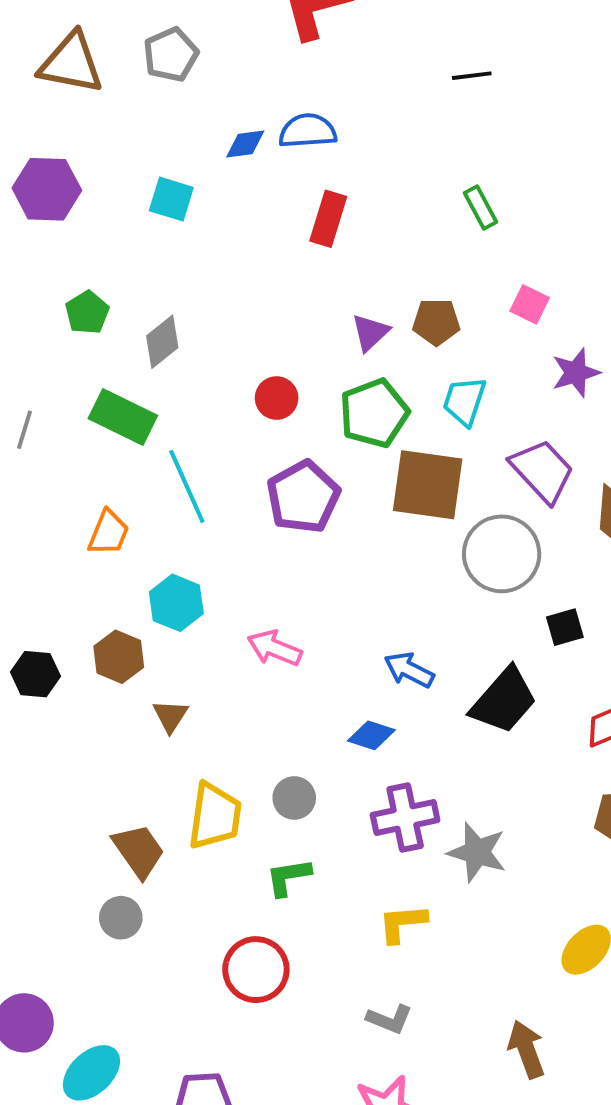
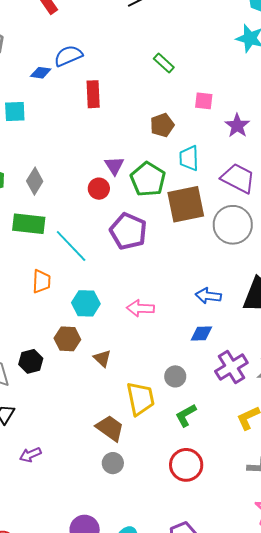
blue diamond: (245, 144) -> (41, 73), turned 35
purple triangle: (370, 332) -> (114, 166), moved

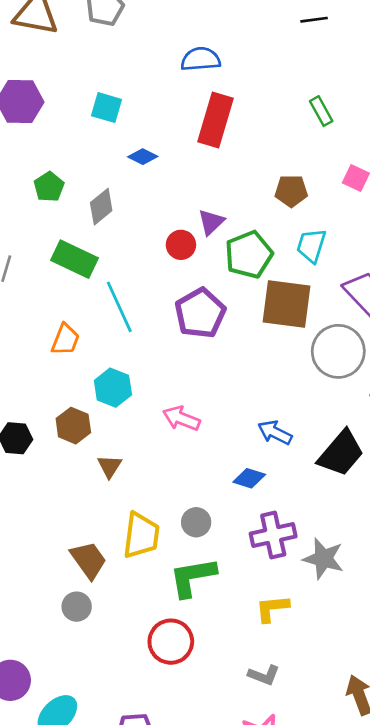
blue diamond: (41, 73) -> (143, 157), moved
red rectangle: (93, 94) -> (216, 120), size x1.4
green L-shape: (186, 415) -> (193, 577), size x1.5

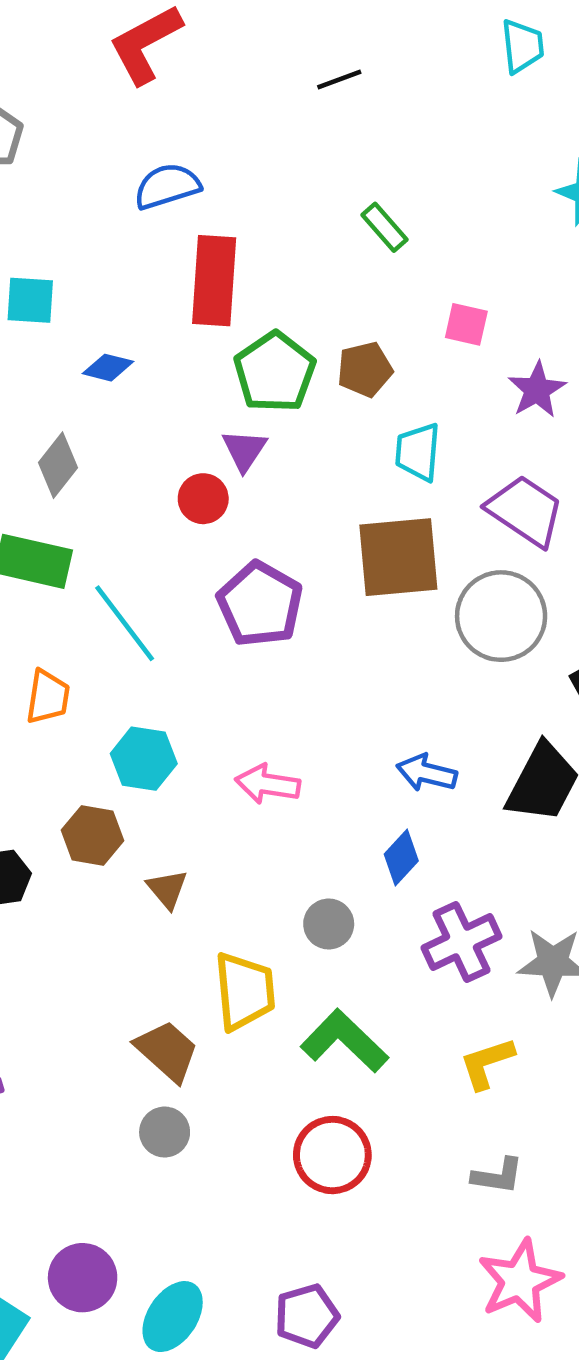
green pentagon: (249, 255) -> (275, 372), moved
blue diamond: (249, 478) -> (401, 858), turned -52
gray circle: (196, 522) -> (329, 924), moved
green L-shape: (193, 577) -> (344, 1041), turned 66

